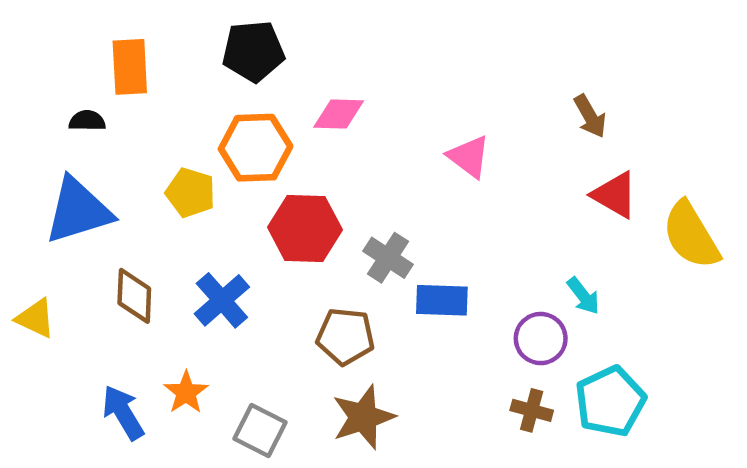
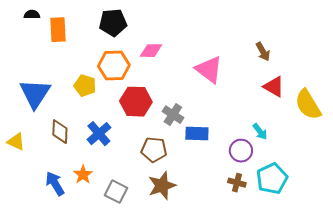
black semicircle: (87, 121) -> (32, 15), moved
pink triangle: (469, 157) -> (209, 70), size x1.4
blue triangle: (78, 211) -> (35, 94), turned -40

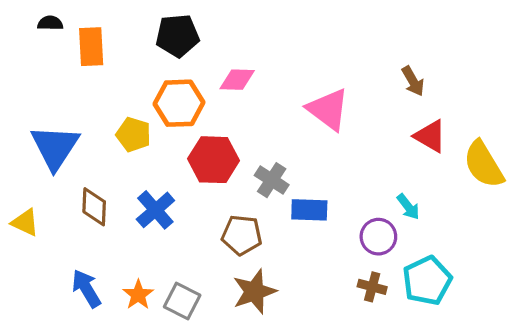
orange star: (83, 175) -> (138, 295), moved

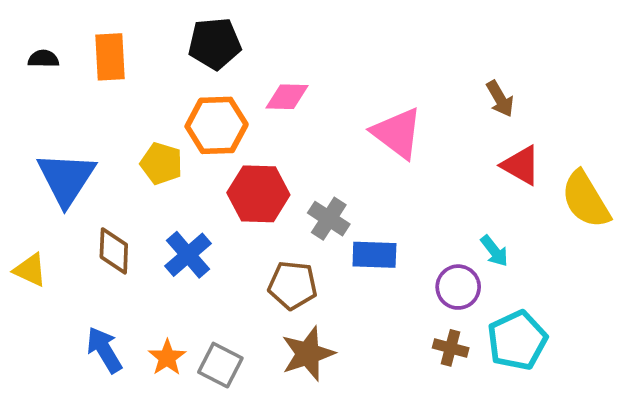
black semicircle: (50, 23) -> (43, 59), moved

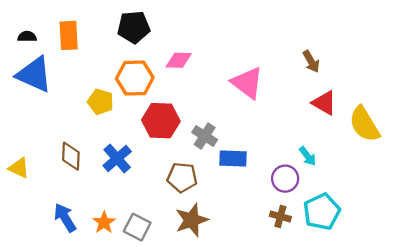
blue triangle: (66, 179) -> (34, 74), moved, turned -39

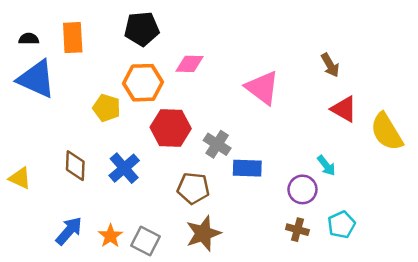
cyan pentagon: (322, 212) -> (341, 225), size x0.7
blue arrow: (65, 218) -> (69, 231), turned 72

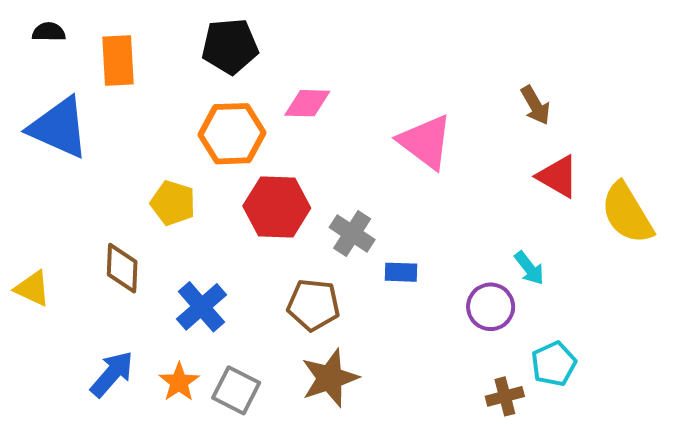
black semicircle: (29, 39) -> (49, 32), moved
yellow pentagon: (107, 108) -> (173, 203), moved
blue cross: (124, 168) -> (201, 307), moved
blue rectangle: (247, 168) -> (401, 272), size x0.7
brown cross: (297, 230) -> (505, 396), moved, turned -30

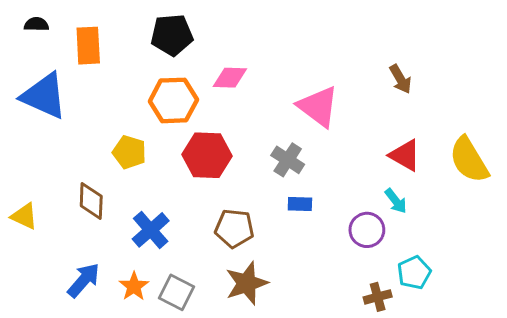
red triangle: (558, 176) -> (405, 155), moved
gray cross: (352, 234) -> (288, 160), moved

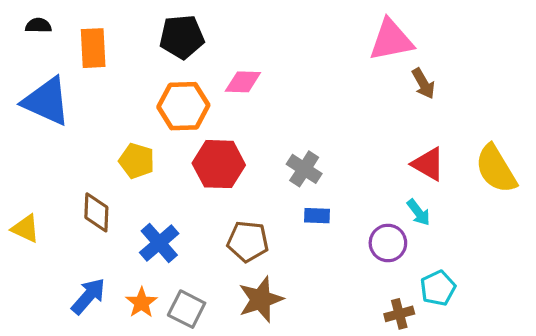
pink triangle: (318, 107) -> (391, 40), moved, turned -48

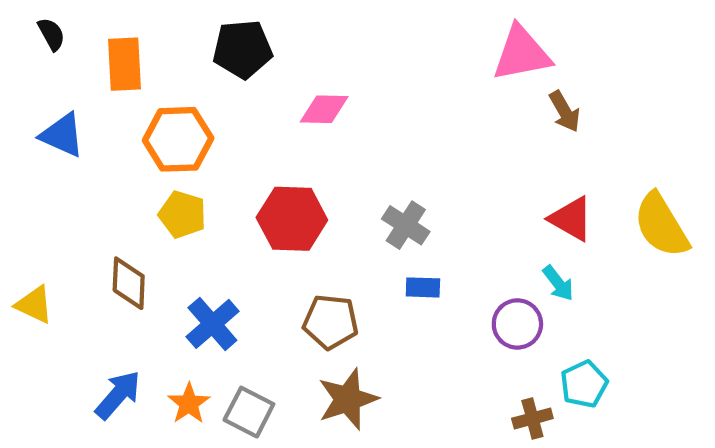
black semicircle: (38, 26) -> (51, 34), turned 60
blue triangle: (46, 101) -> (62, 135), size x0.7
orange hexagon: (183, 106) -> (178, 139), moved

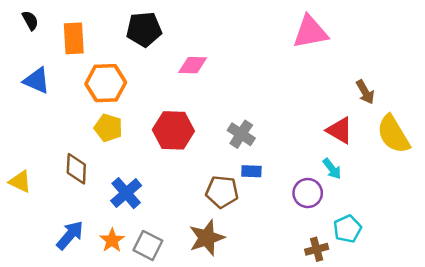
brown arrow: (565, 111) -> (365, 92), moved
brown pentagon: (331, 322) -> (222, 192), moved

